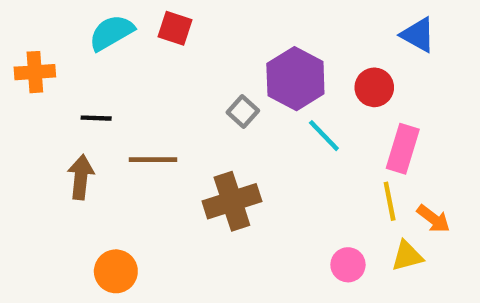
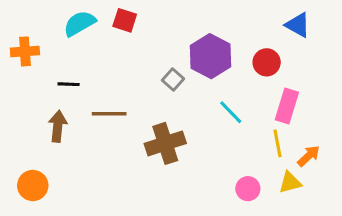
cyan line: (324, 136) -> (231, 112), moved
orange arrow: (433, 219) -> (309, 156), turned -80
orange circle: (116, 271) -> (33, 186), moved

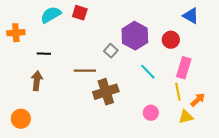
brown line: (109, 114) -> (85, 71), moved
pink circle: (248, 189) -> (151, 113), moved

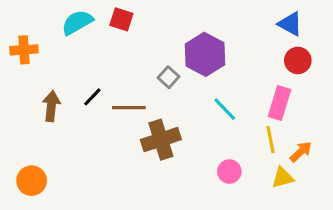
red circle: (171, 40) -> (298, 60), moved
black line: (44, 54) -> (92, 97), moved, turned -48
brown arrow: (37, 81) -> (51, 106), moved

